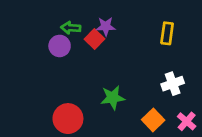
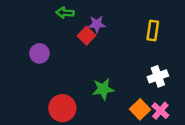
green arrow: (71, 28) -> (65, 13), moved
purple circle: (60, 46) -> (39, 53), moved
pink cross: (187, 121) -> (160, 111), moved

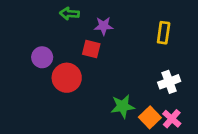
red square: (87, 36) -> (91, 49), moved, turned -30
green star: (103, 89) -> (123, 106), moved
red circle: (62, 108) -> (67, 78), moved

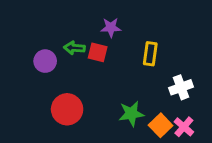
green arrow: (69, 14) -> (74, 48), moved
yellow rectangle: (164, 33) -> (150, 54), moved
red circle: (67, 78) -> (67, 109), moved

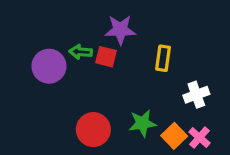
purple star: (111, 27) -> (120, 30), size x1.4
purple circle: (45, 61) -> (49, 66), size x1.4
red circle: (67, 109) -> (93, 130), moved

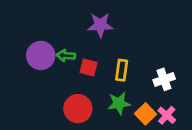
green arrow: (81, 52) -> (66, 56), moved
red square: (106, 57) -> (88, 67), moved
yellow rectangle: (163, 58) -> (122, 70), moved

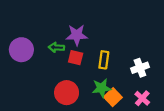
purple star: (100, 25) -> (77, 35), moved
purple circle: (41, 56) -> (21, 50), moved
orange square: (146, 114) -> (113, 97), moved

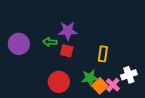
yellow rectangle: (104, 60) -> (103, 54), moved
white cross: (140, 68) -> (129, 75), moved
pink cross: (142, 98) -> (113, 85), moved

